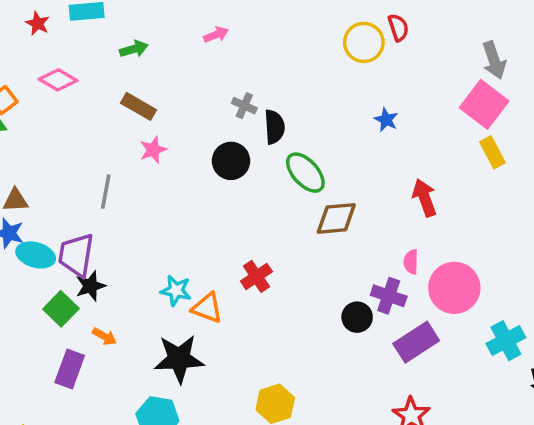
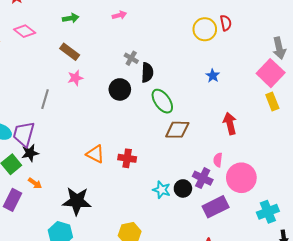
red cross: (256, 276) -> (127, 158), turned 36
cyan star: (176, 290) -> (162, 190), moved
orange triangle: (207, 308) -> (95, 154), moved

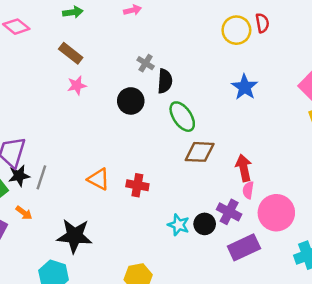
blue star: (213, 76) -> (245, 87), size x1.5
gray line: (45, 99) -> (41, 177), moved
red arrow: (230, 123) -> (244, 168), moved

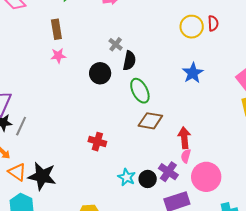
brown rectangle: (71, 53) -> (56, 29), turned 36
orange triangle: (99, 179) -> (17, 172), moved

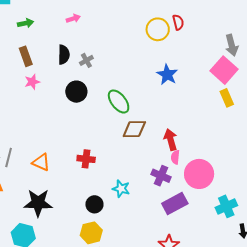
gray cross: (116, 44) -> (86, 60), turned 32
black semicircle: (129, 61) -> (64, 55), moved
orange triangle: (17, 172) -> (41, 162), moved
black circle: (148, 179) -> (94, 204), moved

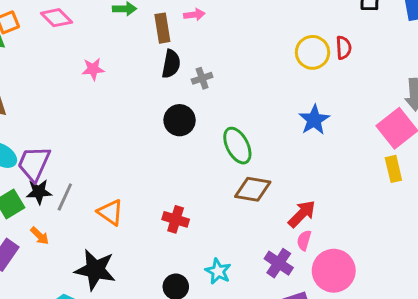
brown rectangle: (26, 56) -> (162, 28), moved
pink star: (32, 82) -> (93, 69), moved
red arrow: (171, 140) -> (302, 214), turned 50

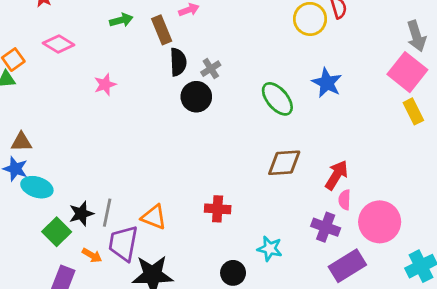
black circle: (180, 120) -> (196, 97), moved
green ellipse: (237, 146) -> (277, 99), moved
purple trapezoid: (34, 164) -> (123, 243), moved

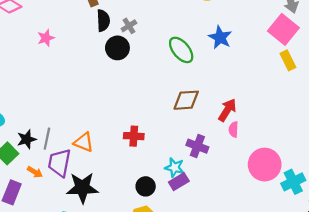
pink circle: (380, 222) -> (265, 165), moved
purple cross: (326, 227) -> (197, 146), moved
purple rectangle: (347, 266) -> (179, 182), moved, size x0.7

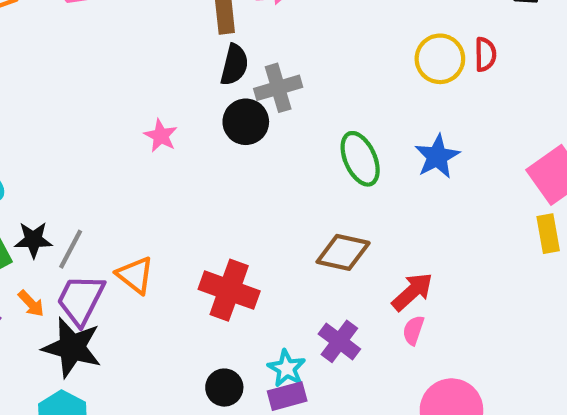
gray cross: (129, 26) -> (278, 88), size x1.5
pink star: (46, 38) -> (161, 136), moved, turned 30
red cross: (134, 136) -> (229, 290), size x1.5
black star: (82, 188) -> (72, 347), moved

